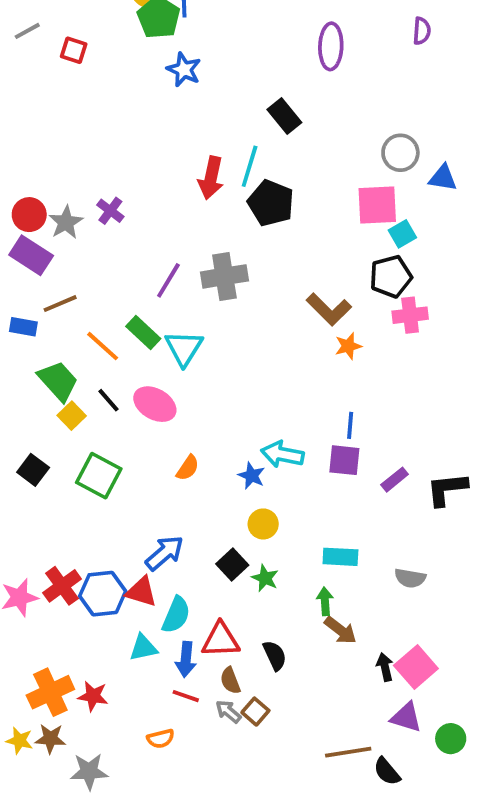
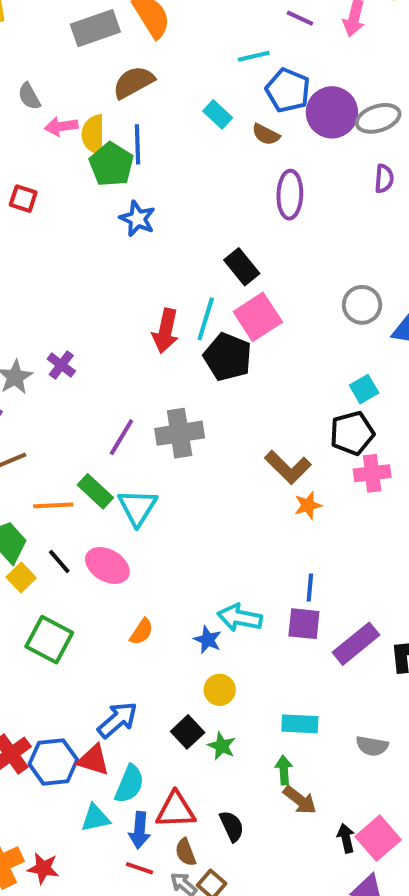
pink square: (377, 205) -> (258, 317), moved, turned -30
orange line: (103, 346) -> (53, 505), turned -45
purple rectangle: (395, 480) -> (356, 644), size x1.6

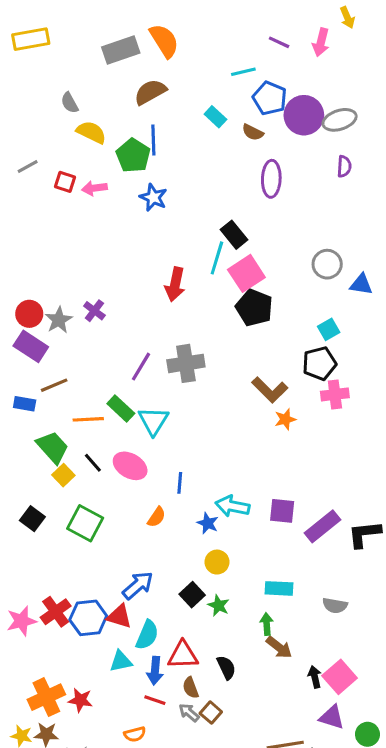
pink arrow: (61, 126) -> (94, 188), moved
yellow semicircle: (93, 134) -> (91, 132), moved, turned 116
cyan line: (206, 319) -> (217, 258), moved
black pentagon: (228, 357) -> (254, 308), moved
blue line: (310, 588) -> (180, 483), moved

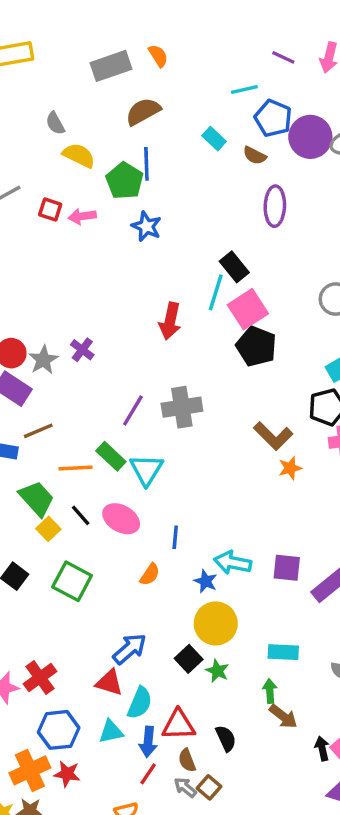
orange semicircle: (164, 41) -> (158, 56), size x0.6
yellow circle: (217, 562) -> (216, 623), size x1.6
blue hexagon: (88, 618) -> (59, 730), moved
red line: (155, 700) -> (148, 774), turned -75

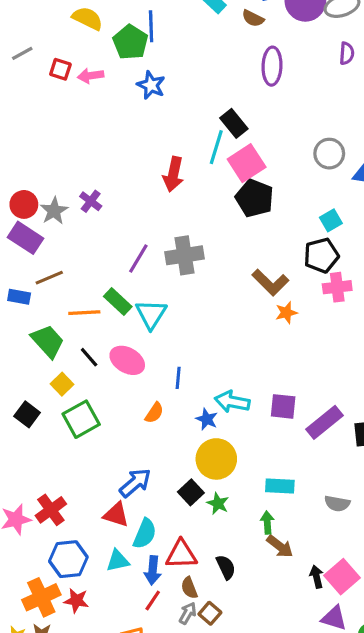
yellow square: (48, 529) -> (62, 384), moved
green square: (72, 581) -> (81, 419), turned 33
gray arrow: (185, 787) -> (188, 613), turned 80

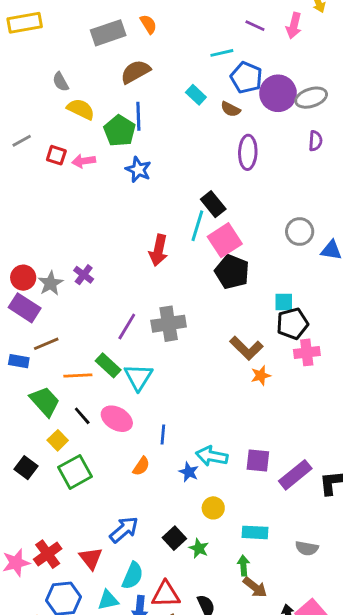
cyan square: (331, 220) -> (284, 302), moved, turned 30
yellow circle: (216, 459) -> (213, 508), moved, size x0.6
red triangle: (116, 515) -> (91, 558), moved, turned 35

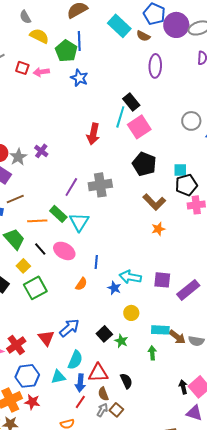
cyan rectangle: (196, 95) -> (119, 26), size x1.6
black pentagon: (232, 272) -> (144, 164), moved
orange star: (261, 376) -> (158, 229), moved
red triangle: (91, 558) -> (46, 338), moved
brown arrow: (255, 587) -> (177, 337), moved

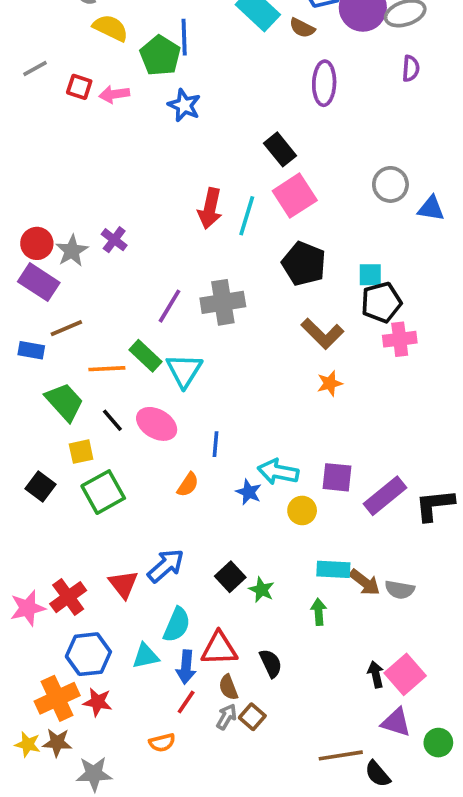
cyan line: (120, 117) -> (247, 216), moved
yellow square: (23, 266) -> (81, 452), turned 32
yellow circle: (131, 313) -> (302, 510), moved

